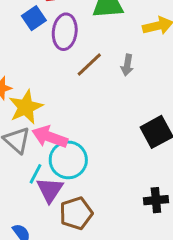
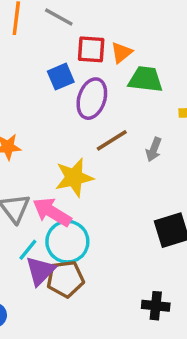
yellow star: (26, 107) -> (74, 177), moved
brown pentagon: (76, 213) -> (65, 279), moved

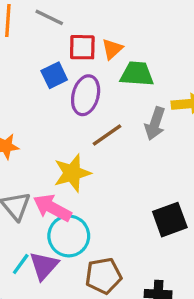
gray arrow: (154, 149) -> (155, 124), moved, size x1.4
cyan line: (28, 250) -> (21, 264), moved
brown pentagon: (65, 279) -> (103, 276), moved

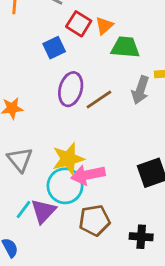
red square: (82, 47) -> (79, 24), turned 30
purple ellipse: (86, 95) -> (71, 89), moved
yellow star: (72, 173) -> (68, 159), moved
pink arrow: (52, 208) -> (88, 175), moved, turned -40

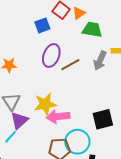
cyan circle: (65, 186) -> (77, 142), moved
purple triangle: (43, 211) -> (19, 121), moved

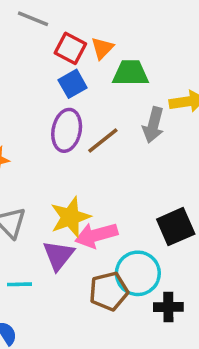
blue square: (42, 25) -> (73, 84), moved
purple triangle: (19, 121) -> (58, 255), moved
cyan line: (11, 137) -> (19, 284), turned 56

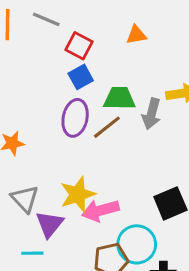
orange triangle: (102, 48) -> (136, 35), moved, turned 35
green trapezoid: (131, 73) -> (119, 98), moved
purple triangle: (58, 255) -> (50, 224), moved

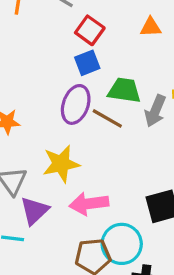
brown line: (107, 127) -> (107, 118), turned 60
yellow star: (78, 194) -> (61, 164), moved

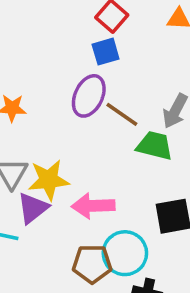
green trapezoid: (124, 90) -> (155, 146), moved
yellow star: (61, 164) -> (49, 180), moved

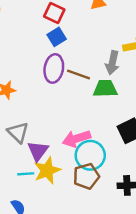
yellow star: (49, 180) -> (47, 170), moved
cyan circle: (125, 253) -> (90, 155), moved

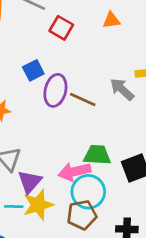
blue square: (57, 37) -> (33, 70), moved
gray arrow: (112, 63) -> (122, 89), turned 115
green trapezoid: (105, 89) -> (97, 155), moved

